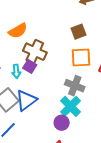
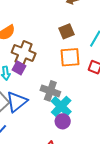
gray cross: (75, 86) -> (50, 91), moved
purple circle: (62, 123) -> (63, 121), moved

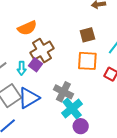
brown cross: (24, 53) -> (42, 50), turned 30
purple circle: (63, 121) -> (81, 126), moved

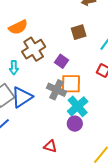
orange square: (87, 61) -> (71, 84), moved
purple square: (35, 65) -> (62, 61), moved
cyan cross: (72, 108) -> (78, 106), moved

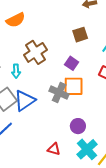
orange semicircle: (18, 27) -> (16, 20), moved
purple square: (62, 61) -> (72, 63), moved
cyan cross: (78, 106) -> (87, 149), moved

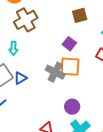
brown cross: (35, 52) -> (26, 20), moved
blue triangle: (25, 100) -> (20, 78), size x0.6

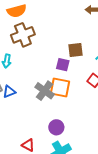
brown square: (80, 15) -> (75, 50), moved
purple square: (69, 44) -> (63, 65), turned -32

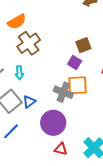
purple square: (63, 65) -> (75, 62), turned 32
purple circle: (56, 127) -> (53, 123), moved, size x1.6

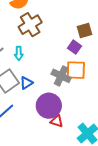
red triangle: (61, 149) -> (57, 121), moved

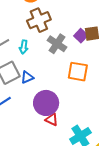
purple square: (74, 47) -> (81, 36), moved
gray cross: (61, 76) -> (57, 44), moved

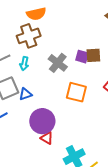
brown cross: (39, 20) -> (29, 36), moved
purple square: (81, 36) -> (82, 57), turned -32

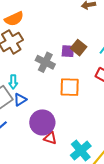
brown square: (93, 55) -> (79, 48), turned -35
cyan arrow: (24, 64) -> (13, 82), moved

